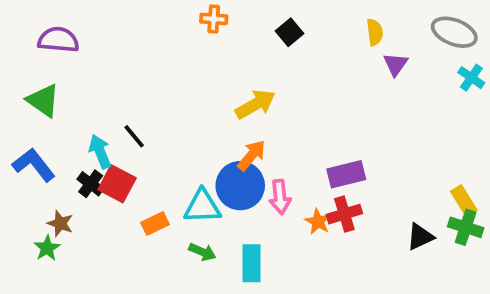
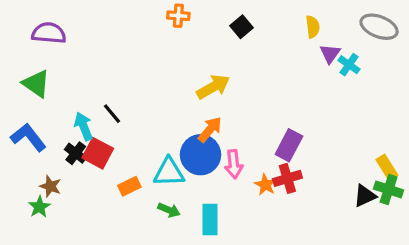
cyan cross: (471, 78) -> (349, 65), moved
purple rectangle: (346, 174) -> (289, 145), turned -48
black triangle: (420, 237) -> (365, 196), moved

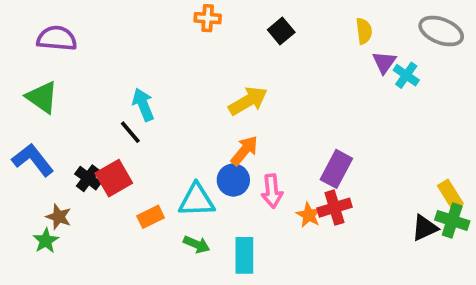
cyan arrow: (84, 126) -> (143, 105), moved
red square: (98, 153) -> (114, 178), turned 32
blue circle: (201, 155) -> (233, 180), size x0.7

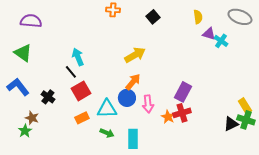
purple triangle: (384, 62) -> (209, 34), turned -48
red square: (114, 178) -> (81, 91), moved

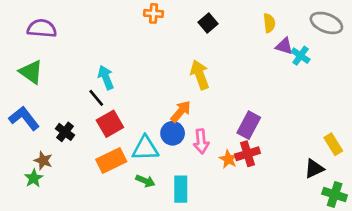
yellow arrow: (135, 55) -> (200, 75), moved, turned -80
orange rectangle: (82, 118) -> (111, 160), size x1.5
green cross: (246, 120) -> (335, 195), moved

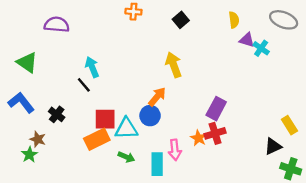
purple semicircle: (42, 28) -> (57, 25), moved
red square: (110, 124) -> (105, 119), moved, turned 30
pink arrow: (201, 141) -> (175, 150), moved

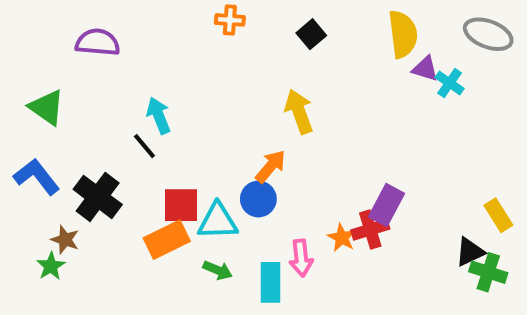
yellow semicircle: (234, 20) -> (403, 34), size x1.6
purple rectangle: (216, 109) -> (387, 205), moved
black cross: (57, 114) -> (98, 197), size x1.6
green cross: (291, 169) -> (488, 272), moved

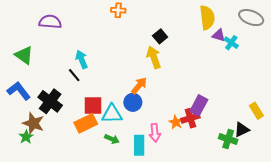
black square: (311, 34) -> (160, 36), moved
brown star: (65, 240) -> (33, 123), size x1.5
green cross: (488, 272) -> (228, 139), moved

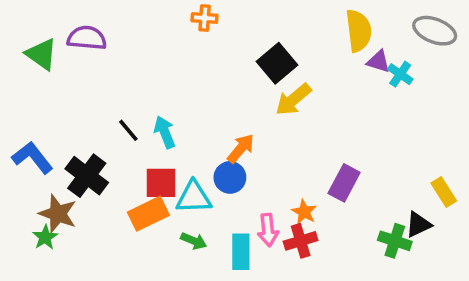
black square: (160, 36) -> (277, 63), size x1.5
green triangle: (24, 55) -> (41, 54), moved
yellow arrow: (154, 57) -> (293, 100), moved, turned -110
cyan arrow: (82, 59) -> (165, 132), moved
red cross: (190, 118) -> (301, 241), moved

